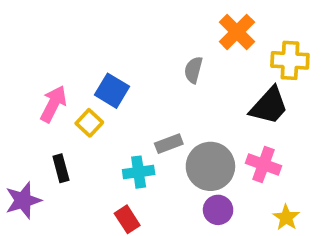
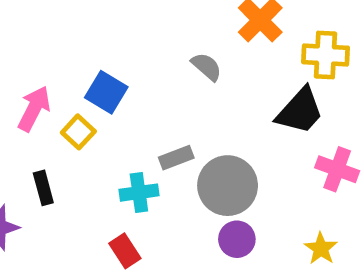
gray semicircle: (193, 70) -> (207, 67), turned 116
pink cross: (263, 164) -> (337, 169), moved

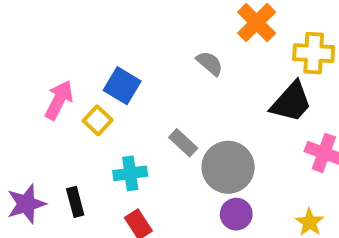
gray rectangle: (176, 158) -> (183, 143), turned 64
black rectangle: (43, 188) -> (75, 202), moved
cyan cross: (139, 193) -> (130, 173), moved

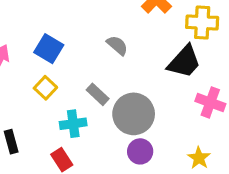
gray semicircle: (210, 63) -> (117, 45), moved
yellow square: (98, 120) -> (45, 88), moved
cyan cross: (130, 173) -> (73, 124), moved

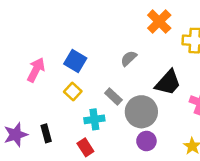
gray semicircle: (117, 45) -> (129, 58), turned -84
black trapezoid: (184, 62) -> (168, 83), moved

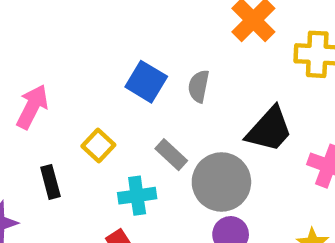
gray semicircle: (129, 58) -> (199, 86), turned -36
blue square: (75, 61) -> (146, 82), moved
black rectangle: (46, 133) -> (50, 182), moved

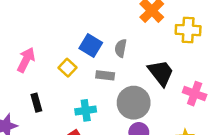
black trapezoid: (269, 130) -> (161, 73), turned -80
yellow square: (98, 146) -> (67, 68), moved
gray rectangle: (171, 155) -> (105, 75), moved, turned -36

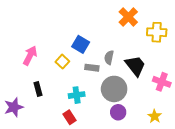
gray semicircle: (121, 48) -> (109, 58), moved

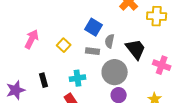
blue square: (81, 44) -> (94, 27), moved
black rectangle: (38, 89) -> (44, 80), moved

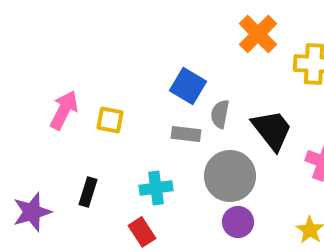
yellow square: (64, 45) -> (110, 120), moved, turned -32
black rectangle: (44, 80) -> (88, 192), turned 32

